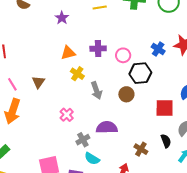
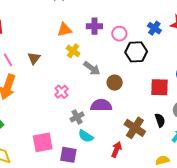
gray arrow: (96, 91) -> (92, 68), turned -36
brown circle: (126, 94) -> (115, 83), moved
brown cross: (141, 149) -> (135, 128), size x1.5

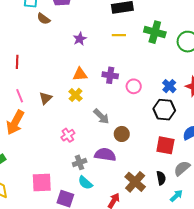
yellow cross: (73, 51) -> (76, 95), moved
black hexagon: (136, 52) -> (164, 110), moved

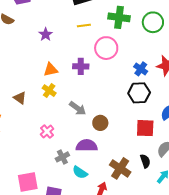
pink circle: (134, 86) -> (106, 48), moved, size x1.5
brown triangle: (46, 98) -> (20, 98), turned -32
cyan semicircle: (85, 183) -> (80, 172), moved

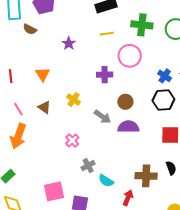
orange triangle: (51, 70) -> (43, 74), moved, turned -49
brown circle: (100, 123) -> (125, 102), moved
purple semicircle: (87, 146) -> (128, 127), moved
brown cross: (120, 168) -> (146, 176), turned -30

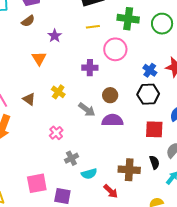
brown semicircle: (30, 29) -> (28, 21), moved, turned -64
orange triangle: (43, 74) -> (39, 58), moved
cyan semicircle: (106, 181) -> (89, 174), turned -49
red arrow: (128, 198) -> (111, 191), turned 112

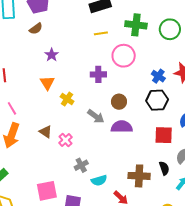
purple star: (55, 36) -> (52, 55), moved
orange triangle: (39, 58) -> (47, 83), moved
brown triangle: (29, 99) -> (46, 132), moved

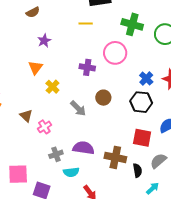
yellow line: (101, 33) -> (86, 23), moved
purple semicircle: (122, 127) -> (83, 148), moved
brown cross: (139, 176) -> (115, 157), moved

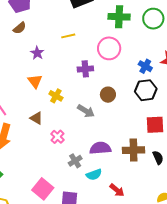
yellow line: (86, 23) -> (68, 36), moved
brown triangle: (26, 116) -> (36, 118), moved
pink square: (18, 174) -> (43, 189), turned -35

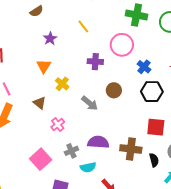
yellow line: (68, 36) -> (83, 26), turned 56
blue cross: (145, 66) -> (144, 67), moved
pink square: (43, 189) -> (41, 159), moved

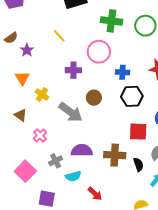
brown semicircle: (36, 11) -> (11, 38), moved
blue cross: (144, 67) -> (122, 72), turned -32
gray arrow: (90, 103) -> (71, 112), size x1.4

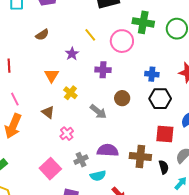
purple star: (27, 50) -> (72, 54), moved
pink circle: (99, 52) -> (122, 41), moved
gray arrow: (71, 112) -> (98, 112), size x0.7

